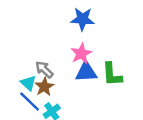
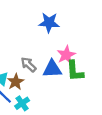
pink star: (81, 53) -> (66, 55), moved
gray arrow: (44, 69) -> (29, 65), moved

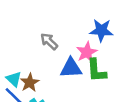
blue star: (49, 23) -> (101, 30), moved
gray arrow: (29, 65) -> (49, 41), moved

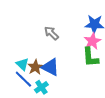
pink star: (87, 52) -> (92, 41), moved
blue triangle: (71, 68) -> (50, 67), moved, turned 30

